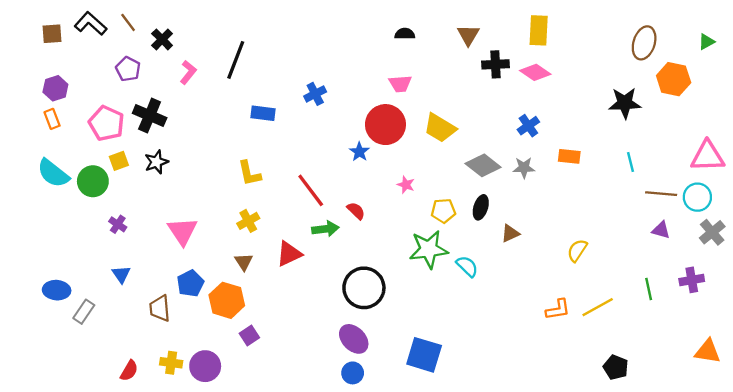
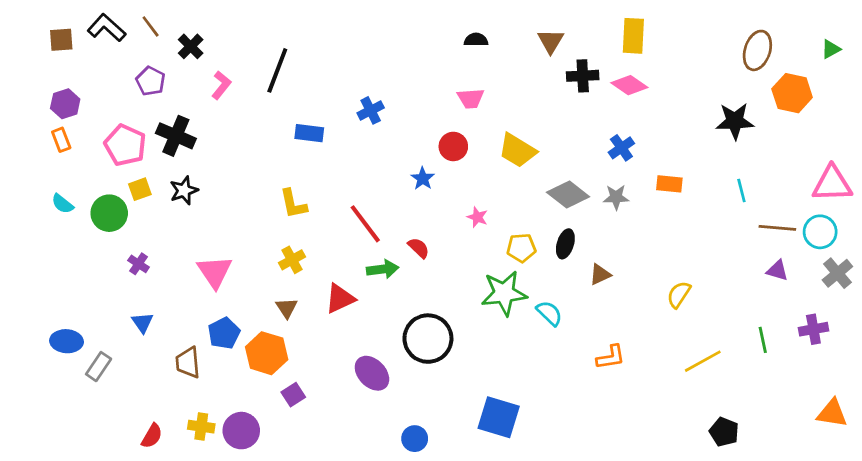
red circle: (385, 125) -> (453, 146), size x0.6
cyan semicircle: (53, 173) -> (63, 204), size x0.6
orange L-shape: (558, 309) -> (611, 357), moved
purple ellipse: (354, 339) -> (372, 373), moved

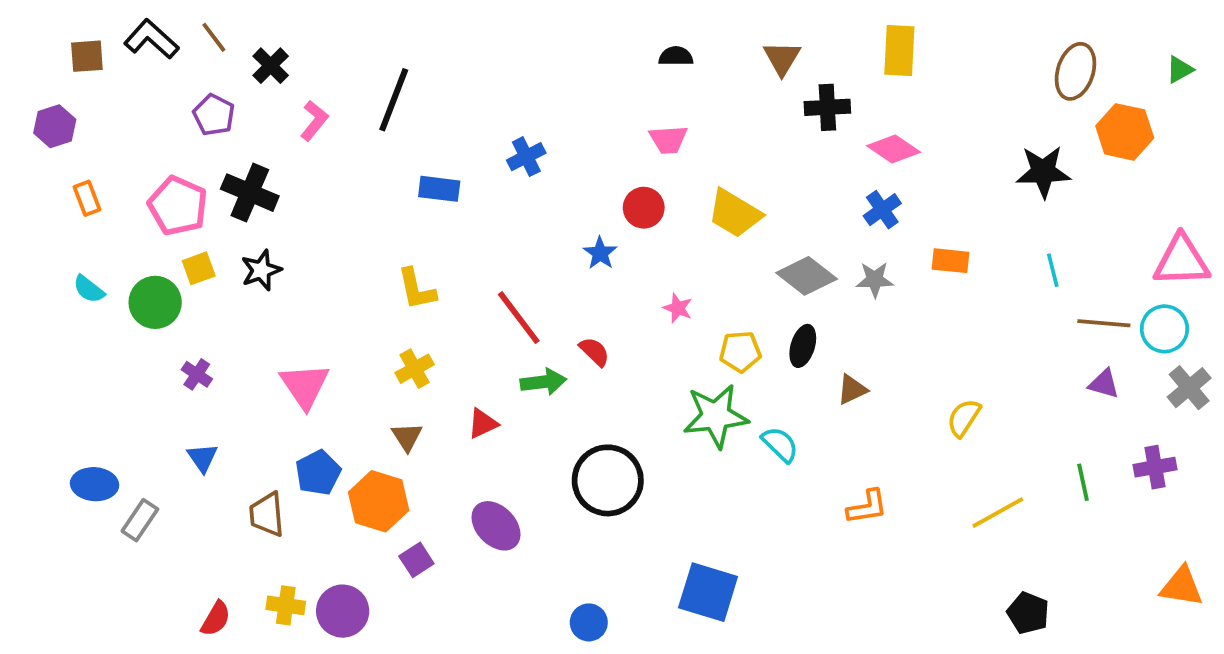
pink diamond: (629, 85) -> (894, 149), moved
purple hexagon: (65, 104) -> (55, 126), moved
red triangle: (340, 299) -> (483, 424), size x0.7
purple ellipse: (372, 373) -> (496, 526), moved

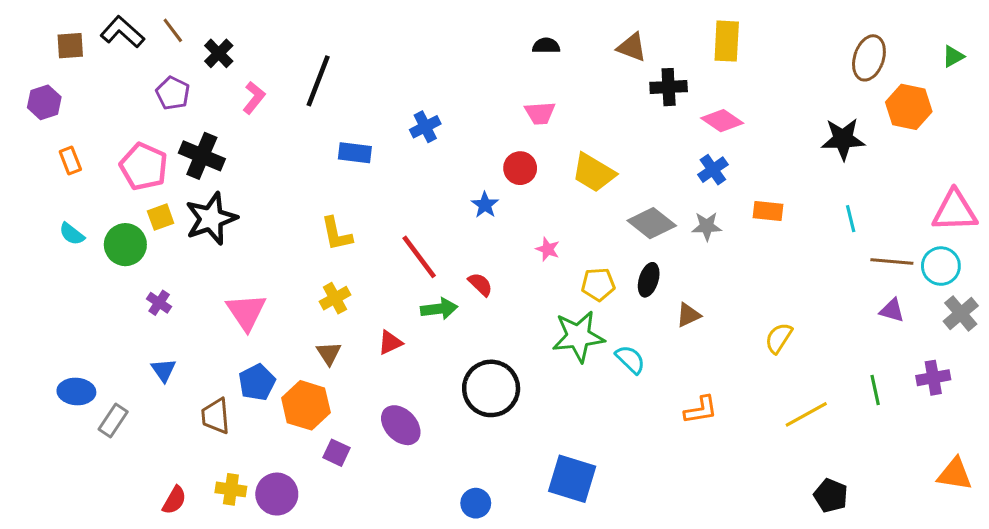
brown triangle: (782, 58) -> (632, 47), turned -40
black star: (261, 270) -> (211, 219), size x1.6
purple square: (416, 560) -> (337, 453), turned -32

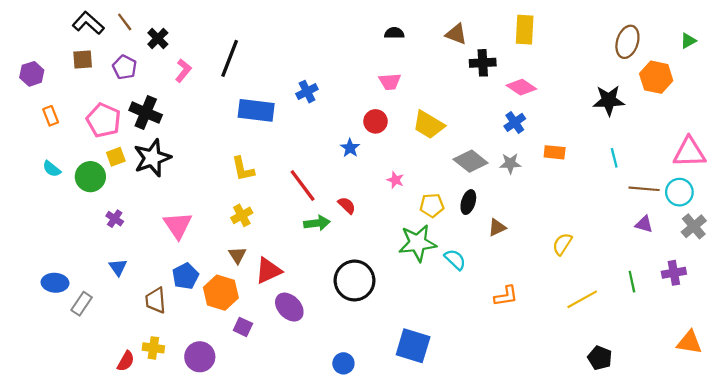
brown square: (70, 46) -> (83, 59), moved
blue rectangle: (355, 153) -> (256, 110), size x1.5
red triangle: (390, 343) -> (268, 271), moved, size x1.5
yellow cross: (231, 489) -> (153, 348), moved

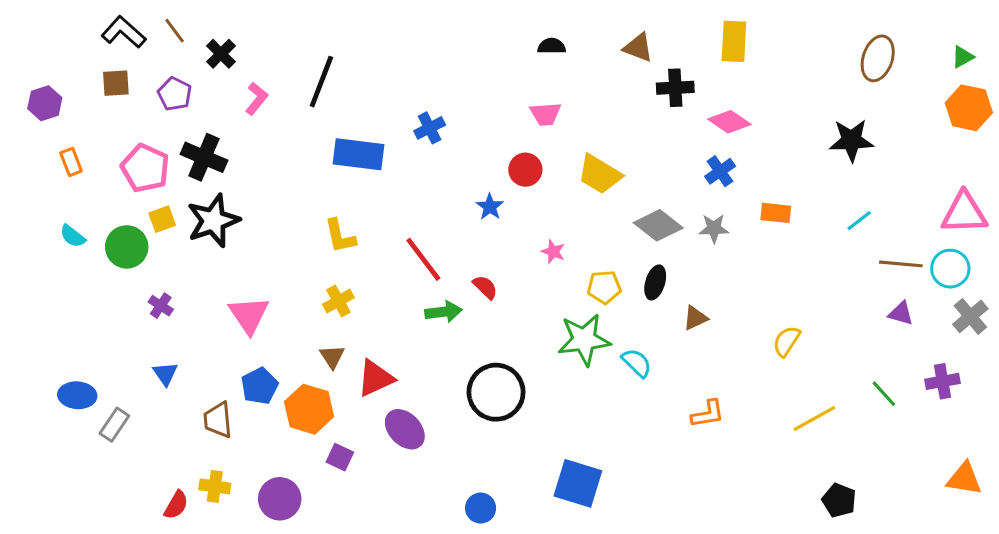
orange hexagon: (656, 77) -> (969, 108), moved
cyan line: (614, 158) -> (859, 221), turned 66
green line: (632, 282) -> (884, 394), turned -30

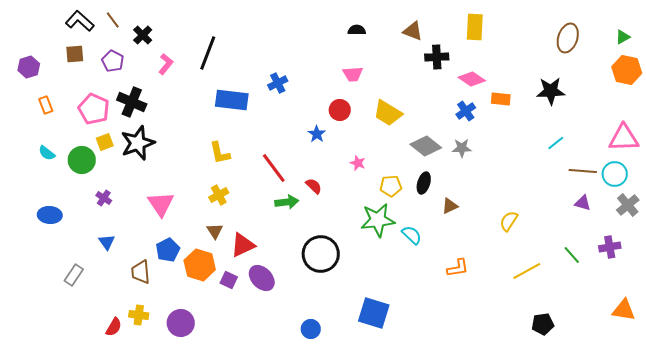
orange rectangle: (776, 213) -> (501, 99), moved
blue ellipse: (77, 395) -> (50, 215), moved
purple square: (340, 457) -> (229, 280), moved
black pentagon: (839, 500) -> (543, 324), turned -30

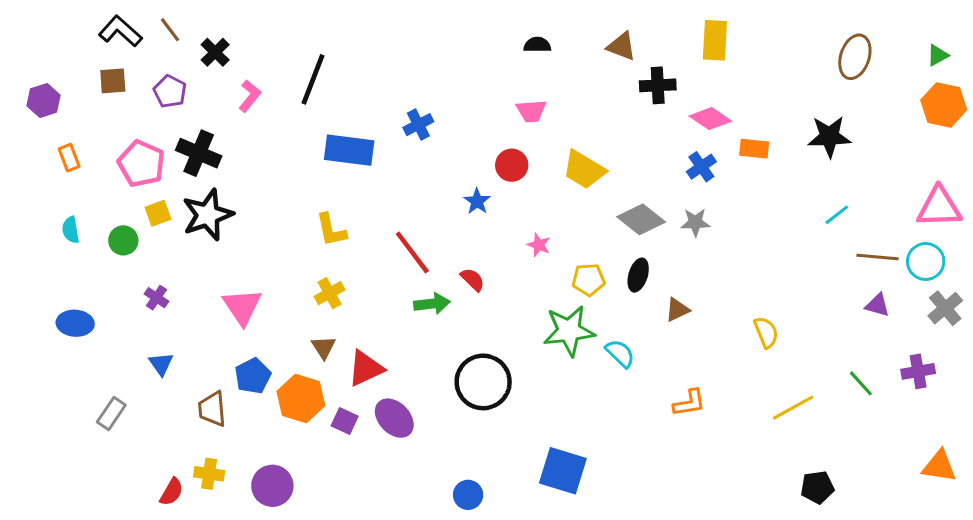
cyan semicircle: (47, 153) -> (71, 230), turned 42
green circle: (82, 160) -> (123, 240), size x0.7
yellow semicircle: (509, 221) -> (766, 332), turned 125

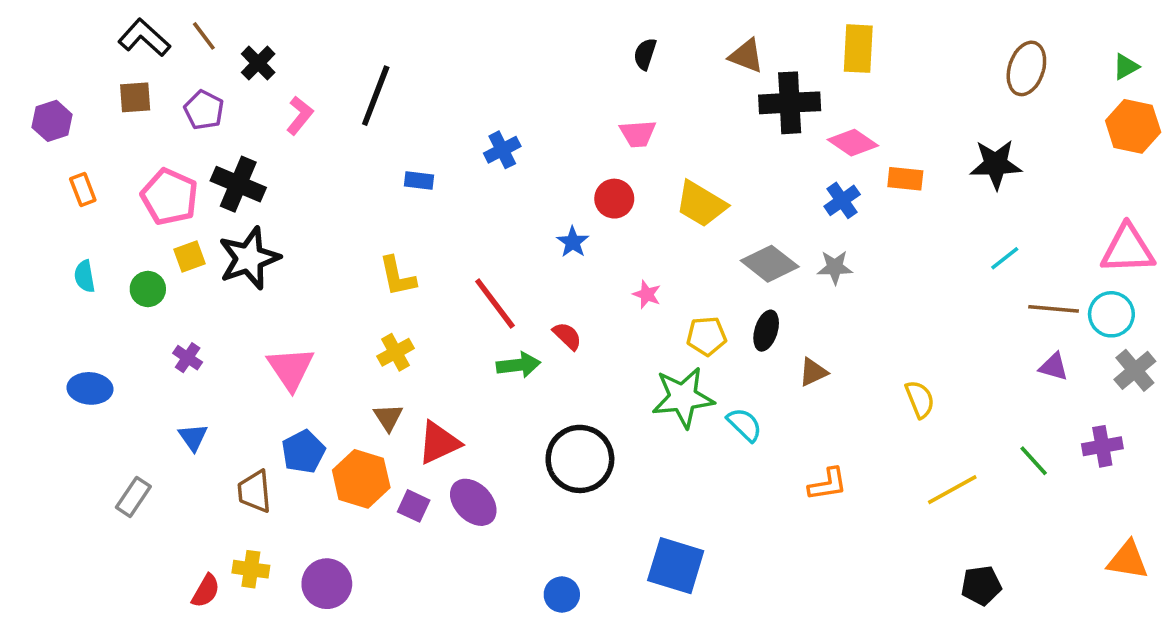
black semicircle: (537, 45) -> (645, 54), turned -72
black cross: (658, 85) -> (790, 103), size x1.4
blue rectangle: (349, 150) -> (419, 181), size x0.5

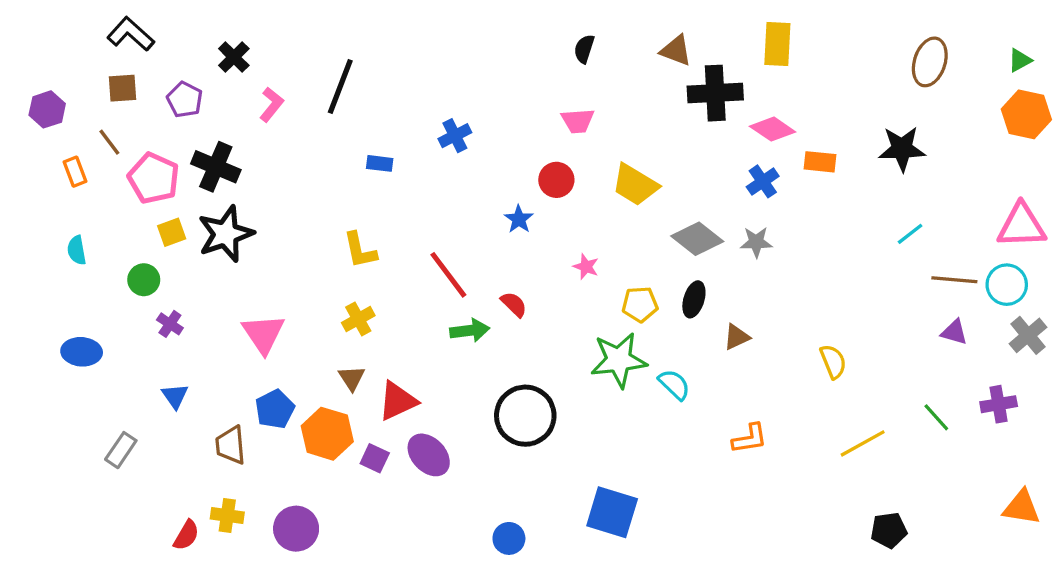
brown line: (204, 36) -> (109, 142), moved
green circle: (148, 289) -> (144, 280), moved

